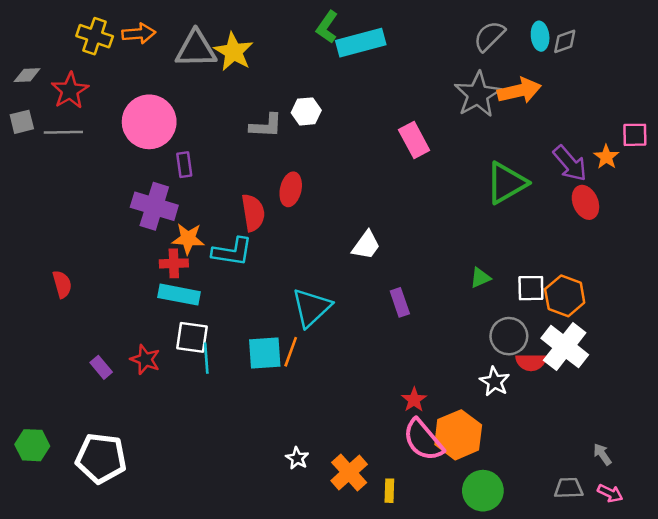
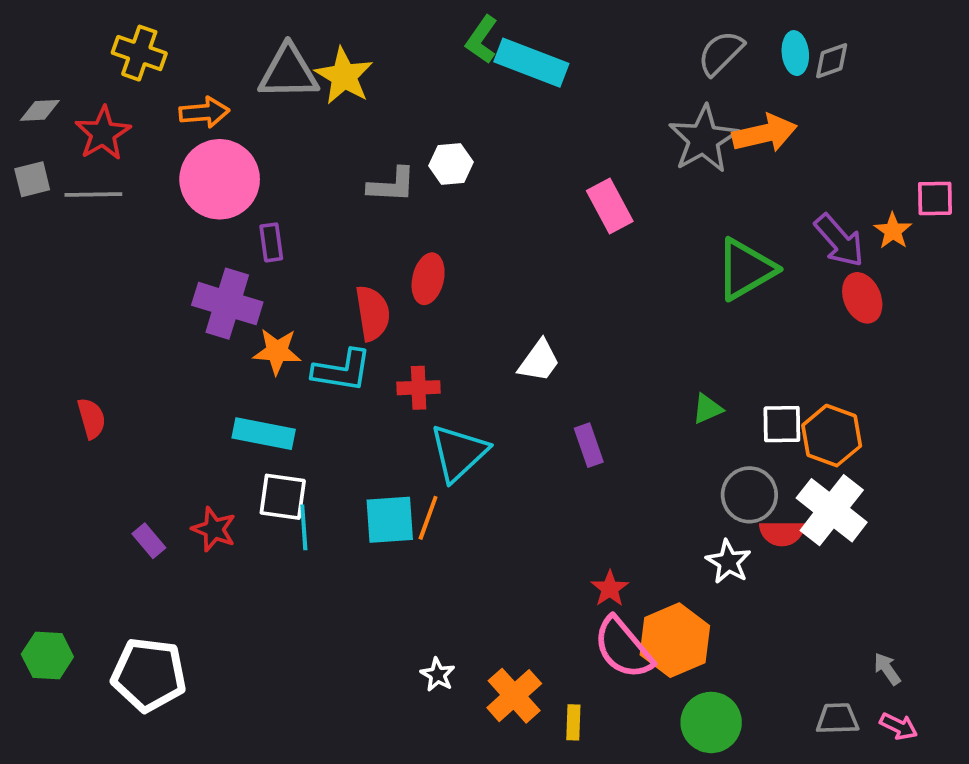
orange arrow: (139, 34) -> (204, 112), moved
cyan rectangle: (361, 43) -> (531, 63), turned 36
red cross: (174, 263) -> (419, 388), moved

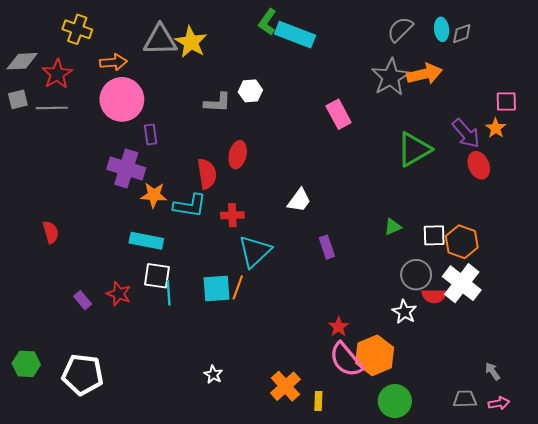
gray diamond: (40, 110) -> (22, 61), size x1.4
pink square: (935, 198) -> (506, 102), moved
white star: (438, 675) -> (213, 374), moved
pink arrow: (899, 726) -> (499, 403), turned -36

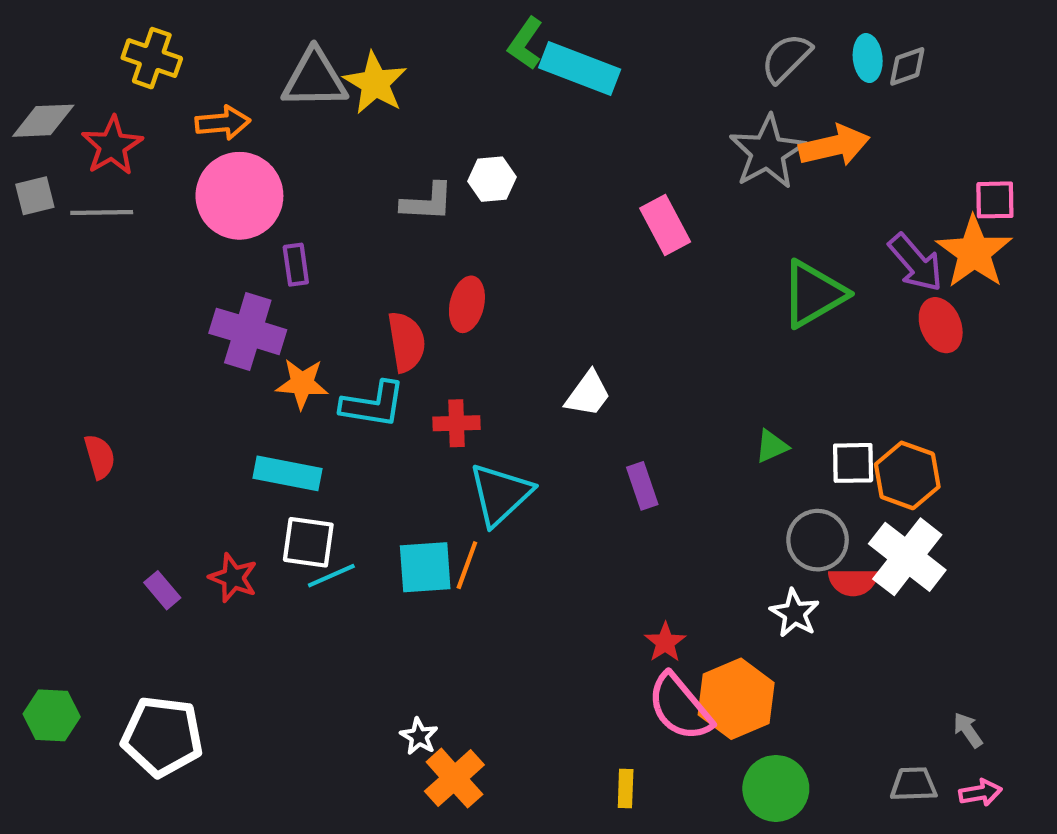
orange star: (496, 128) -> (974, 252), size x1.8
cyan line: (169, 293) -> (331, 576), turned 70
orange cross: (285, 386) -> (454, 778), moved

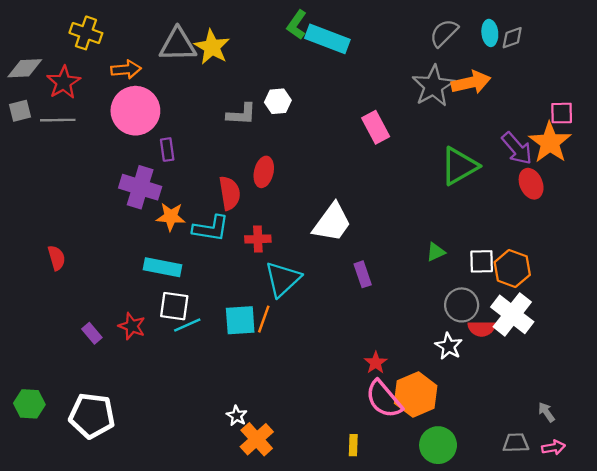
white trapezoid: (588, 394) -> (332, 223), size x1.5

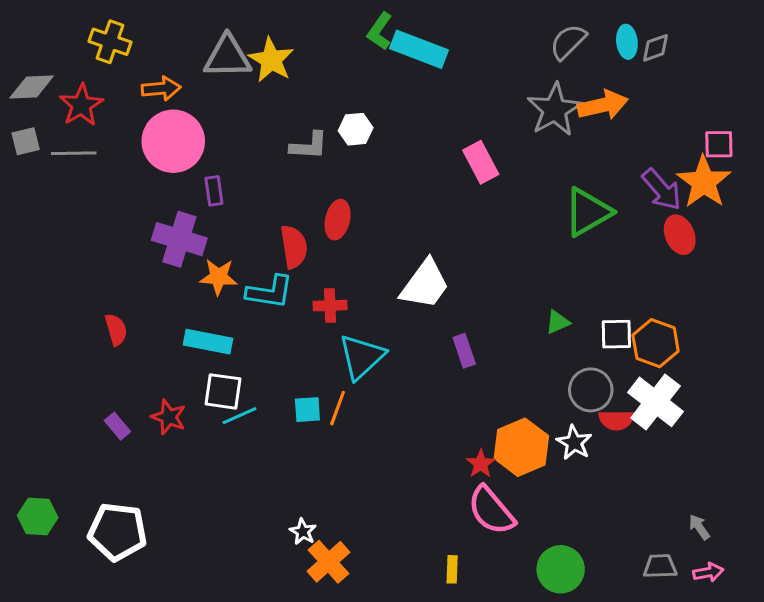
red semicircle: (57, 258) -> (116, 330), moved
cyan square: (240, 320) -> (307, 410), size x0.7
orange hexagon: (416, 394) -> (521, 447), moved

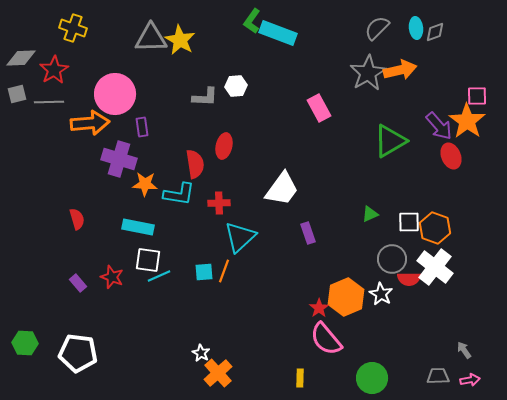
orange arrow: (161, 88) -> (90, 123), moved, size x1.5

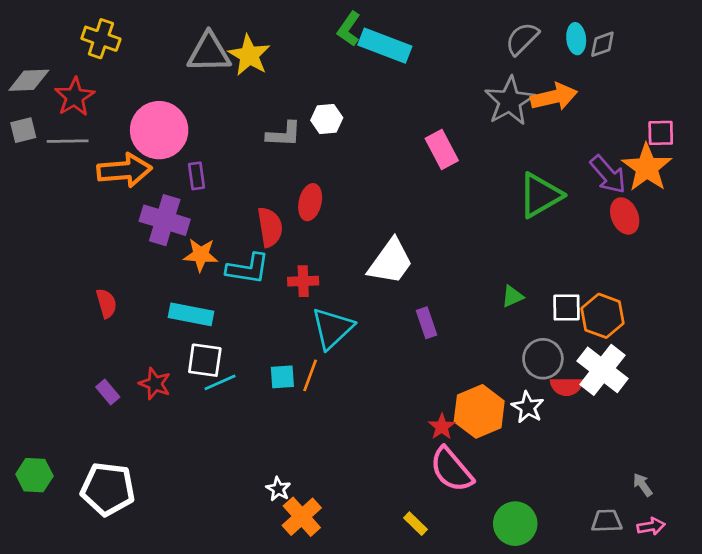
yellow rectangle: (300, 378) -> (415, 524), turned -48

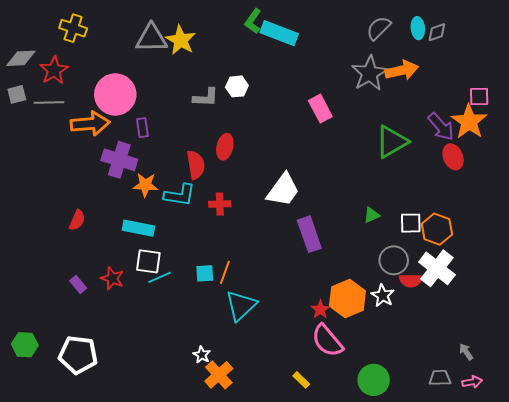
red semicircle: (106, 303) -> (77, 220), turned 40
purple rectangle: (427, 323) -> (309, 234), size x1.6
cyan triangle: (332, 328) -> (241, 306), moved

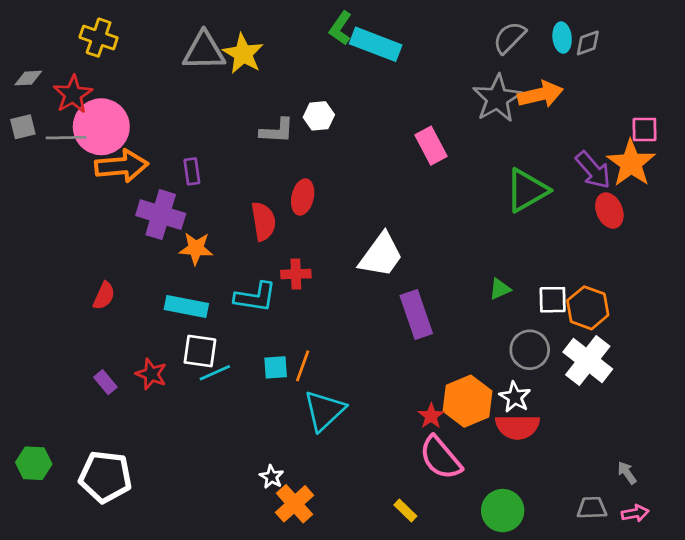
gray diamond: (21, 58) -> (28, 78), size x0.7
pink circle: (115, 94) -> (101, 127), moved
cyan L-shape: (180, 195) -> (255, 297), moved
red semicircle: (411, 280) -> (518, 427), moved, size x1.4

